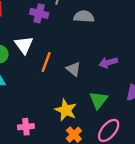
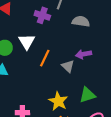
purple arrow: (108, 63) -> (84, 54), moved
green triangle: (98, 100) -> (87, 95), turned 30

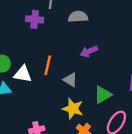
white triangle: (27, 42) -> (23, 74), moved, turned -36
gray triangle: (68, 66) -> (70, 80), moved

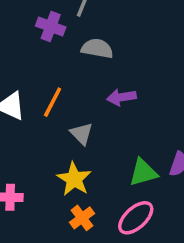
gray semicircle: (78, 17) -> (97, 48), moved
green triangle: (103, 95) -> (143, 172), moved

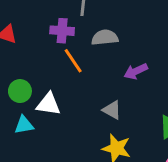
orange line: (53, 102) -> (73, 61), moved, turned -45

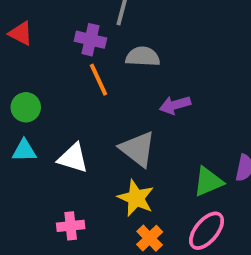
white triangle: (48, 104) -> (73, 158), moved
gray triangle: (112, 110) -> (138, 149), size x1.5

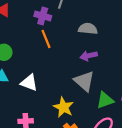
gray semicircle: (143, 57) -> (88, 29), moved
gray triangle: (138, 149) -> (84, 81), moved

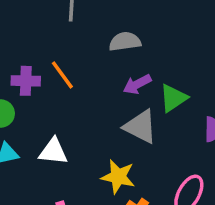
purple cross: (43, 16) -> (26, 81), moved
green triangle: (105, 100) -> (173, 98), moved

